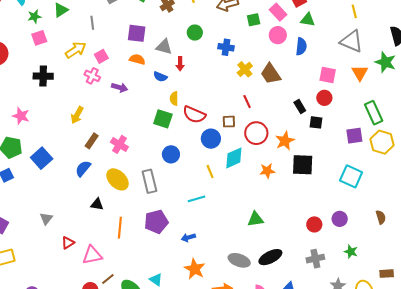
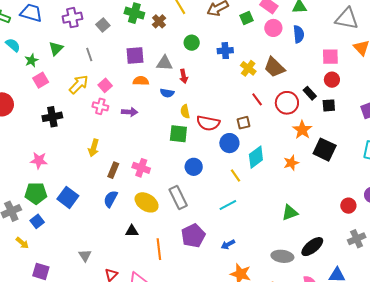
red circle: (256, 133) -> (287, 103), moved
black square: (303, 165) -> (325, 150), turned 35

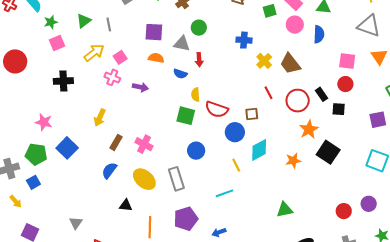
green circle: (192, 43) -> (199, 28), moved
green triangle: (56, 48) -> (84, 21), moved
blue square: (68, 197) -> (67, 148), moved

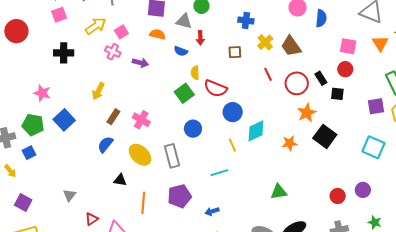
brown square: (252, 114) -> (235, 52), moved
green square: (186, 116) -> (184, 93), turned 36

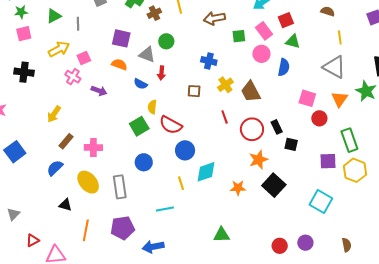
red circle: (345, 69) -> (319, 118), moved
blue square: (64, 120) -> (15, 152), moved
pink cross: (141, 120) -> (93, 147), turned -36
blue arrow: (212, 211) -> (153, 247), size x1.5

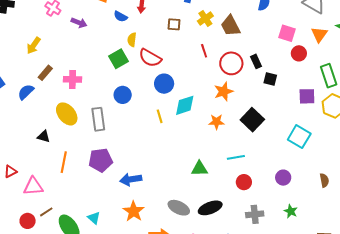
orange star: (258, 160) -> (224, 92), moved
blue semicircle: (55, 168) -> (26, 92), moved
cyan line: (165, 209) -> (236, 157), moved
red circle: (280, 246) -> (244, 182), moved

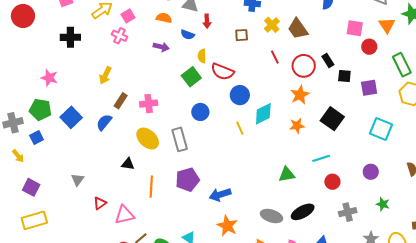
purple arrow: (79, 23) -> (161, 47), moved
purple square: (307, 96) -> (369, 88), moved

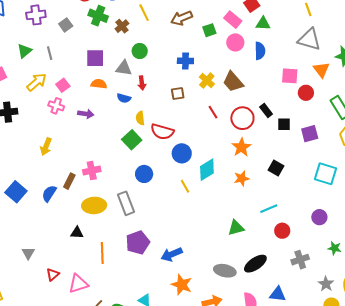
purple arrow: (161, 47) -> (86, 114), moved
brown rectangle: (121, 101) -> (69, 181), moved
black square: (332, 119) -> (276, 168), size x0.7
yellow ellipse: (148, 139) -> (94, 205), turned -40

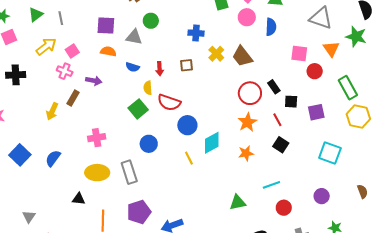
red arrow: (142, 83) -> (160, 69), moved
red line: (213, 112) -> (277, 120), moved
brown rectangle: (69, 181) -> (73, 98), moved

